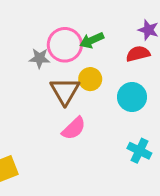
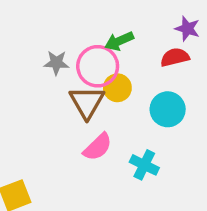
pink circle: (65, 45) -> (98, 66), moved
cyan cross: (139, 151) -> (144, 165), moved

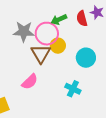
red semicircle: (175, 57) -> (82, 18), moved, turned -91
gray star: (56, 63) -> (24, 32), size x1.5
pink semicircle: (98, 147) -> (30, 82), moved

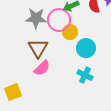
brown triangle: (41, 54) -> (38, 48), moved
cyan circle: (86, 58) -> (86, 48), moved

